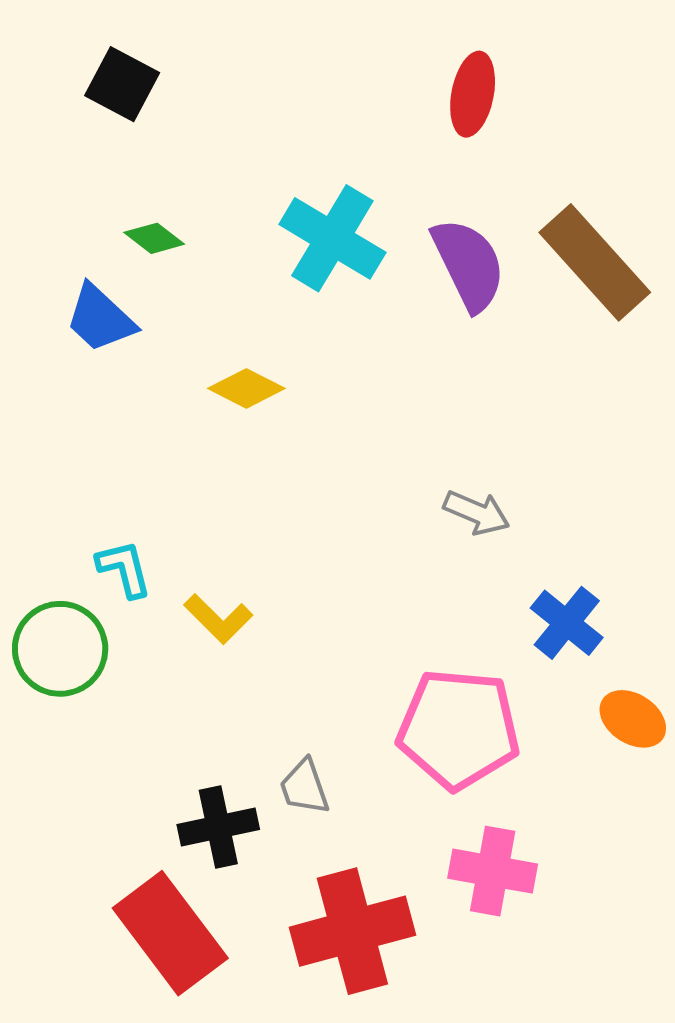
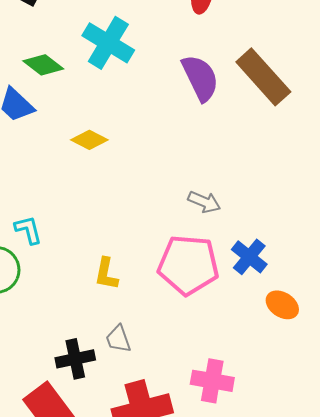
green diamond: (154, 238) -> (43, 65), size x1.4
cyan cross: (332, 238) -> (108, 43), moved
yellow L-shape: (218, 619) -> (106, 274), moved, turned 56
pink pentagon: (459, 729) -> (188, 265), moved

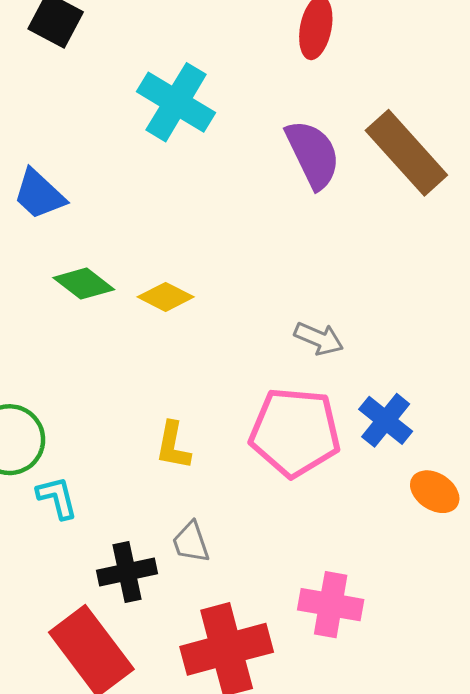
green diamond: (43, 65) -> (84, 284), moved
yellow diamond: (89, 140) -> (166, 297), moved
cyan L-shape: (28, 230) -> (57, 498), moved

